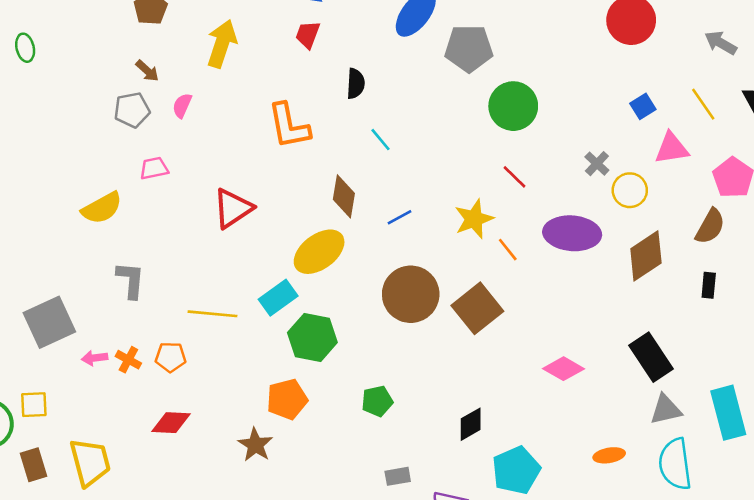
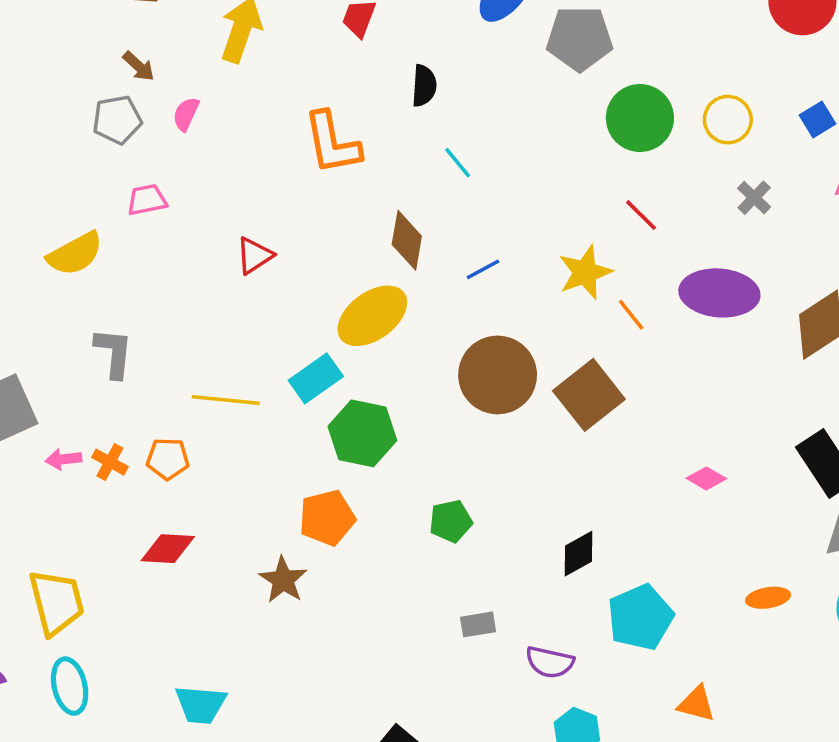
yellow circle: (630, 190) -> (728, 120), moved
red triangle: (233, 208) -> (254, 256), size x0.7
pink diamond: (563, 369) -> (706, 478), size x0.7

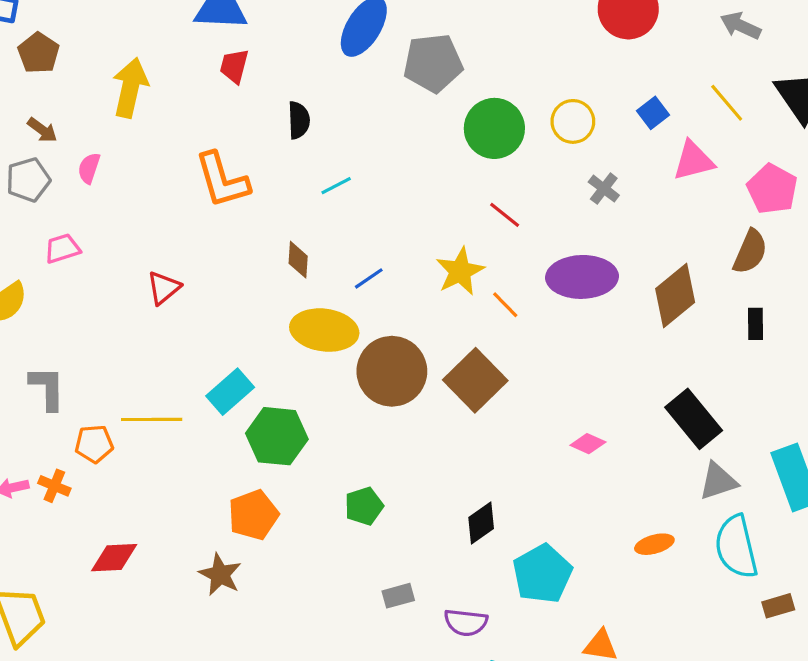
cyan line: (458, 163) -> (336, 186), turned -72
brown diamond: (407, 240) -> (298, 260), size x0.7
yellow ellipse: (372, 316) -> (324, 330), moved, turned 50
orange pentagon: (168, 459) -> (94, 444), moved

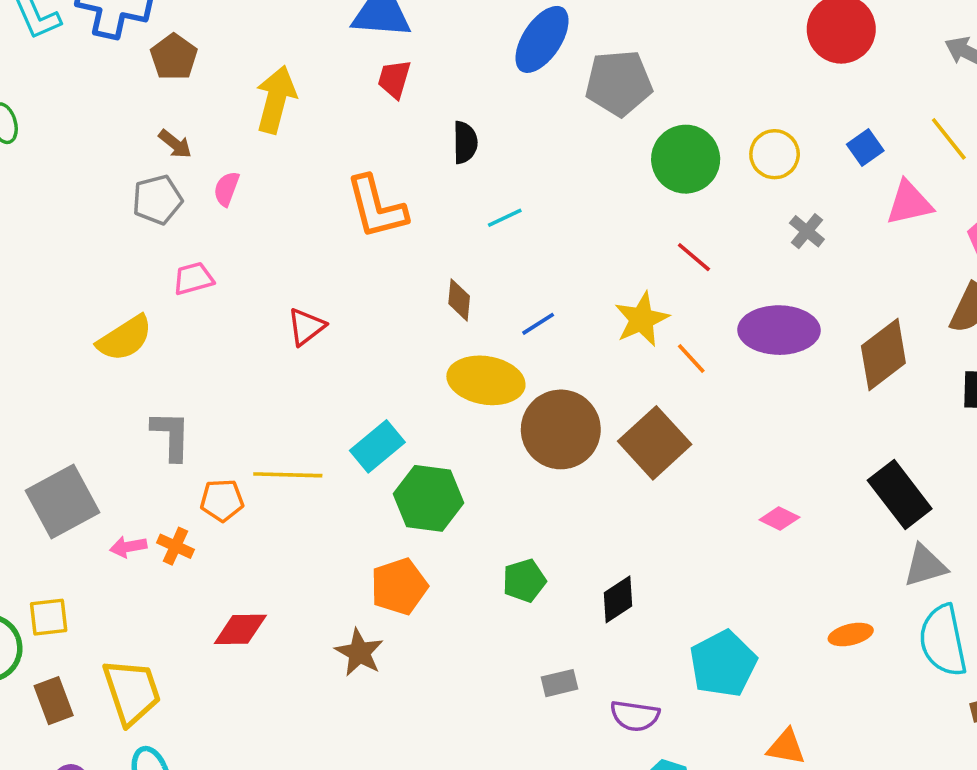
black diamond: (481, 523) -> (618, 599), moved

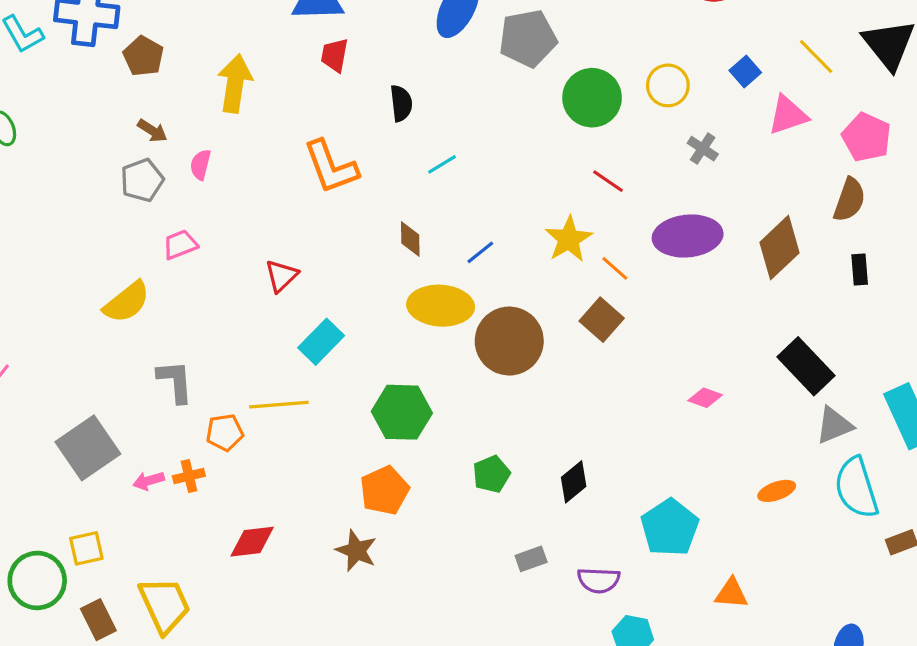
brown square: (655, 443) -> (602, 320), moved, size x0.7
cyan rectangle: (377, 446) -> (321, 342), moved
orange cross: (175, 546) -> (189, 476), turned -32

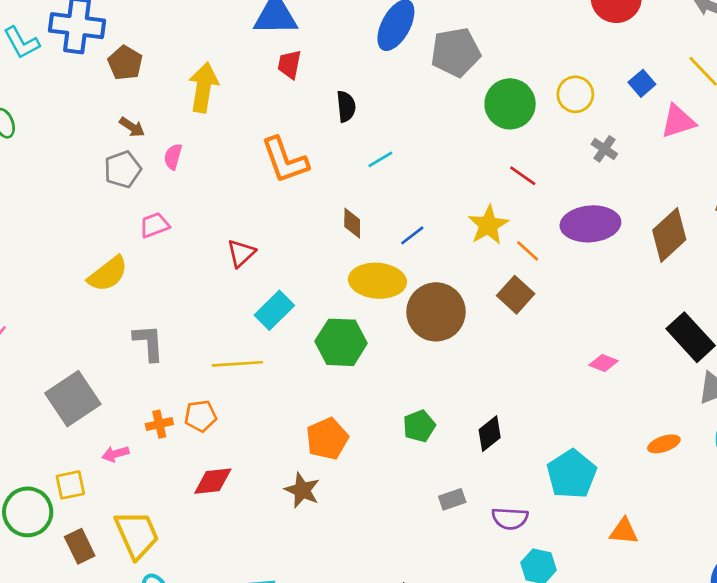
green hexagon: (402, 412) -> (341, 342), moved
orange pentagon: (225, 432) -> (200, 416), moved
pink arrow: (149, 481) -> (115, 454), moved

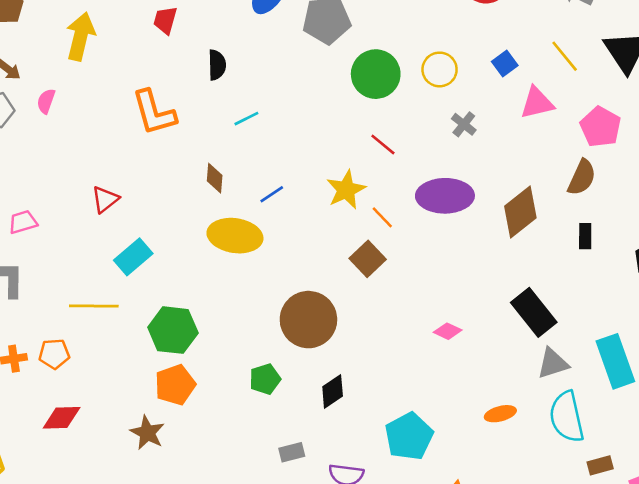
pink trapezoid: (154, 225) -> (23, 222), moved
brown circle: (436, 312) -> (308, 320), moved
green hexagon: (341, 342) -> (173, 330), moved

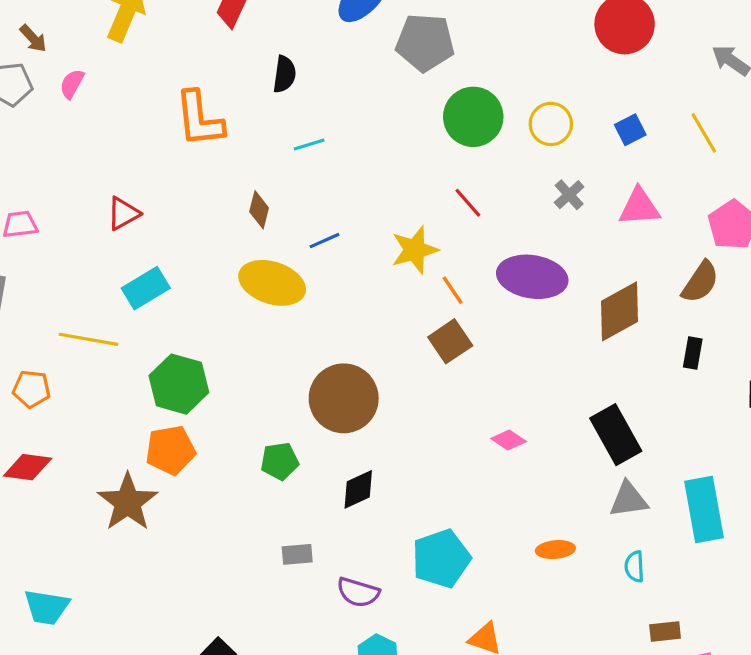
pink triangle: (537, 103) -> (639, 207), moved
brown square: (368, 259) -> (450, 341), moved
cyan semicircle: (567, 417) -> (635, 567), size x0.5
brown star: (147, 433) -> (128, 502), size x1.4

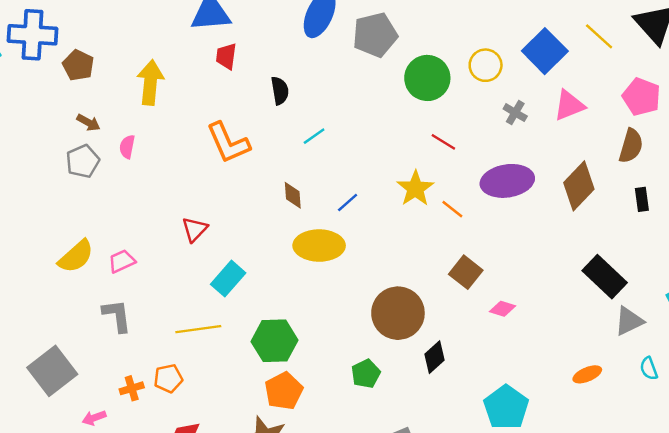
blue square: (630, 130) -> (545, 51), size x1.8
brown square: (450, 341) -> (466, 272), moved
pink diamond: (509, 440) -> (503, 309), moved
black diamond: (358, 489) -> (434, 357), moved

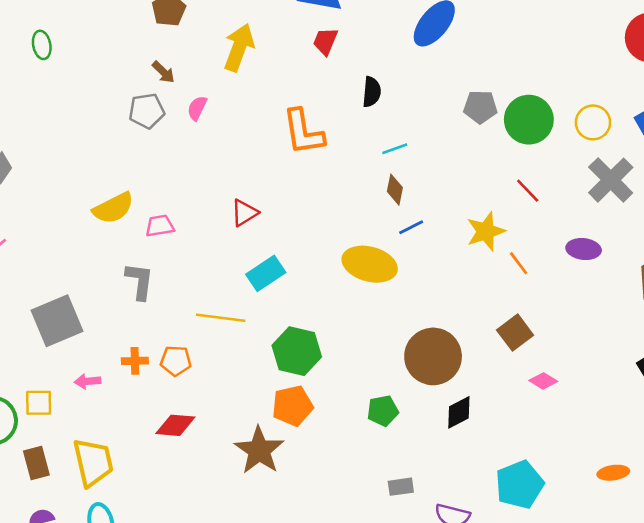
gray pentagon: (375, 35) -> (480, 107), moved, size x0.7
gray cross: (515, 113) -> (611, 180), size x1.8
purple ellipse: (507, 181) -> (584, 249), size x0.6
brown diamond: (293, 195) -> (395, 190), moved

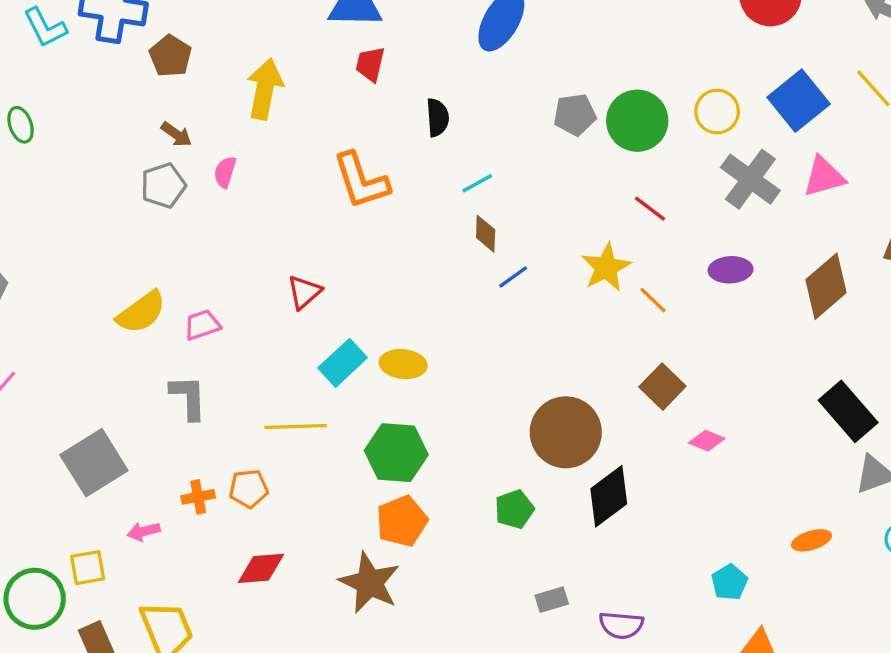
yellow ellipse: (370, 264) -> (403, 364), moved, size x0.7
black diamond: (459, 412) -> (609, 496), size x1.4
cyan pentagon: (520, 485) -> (729, 582), moved, size x0.6

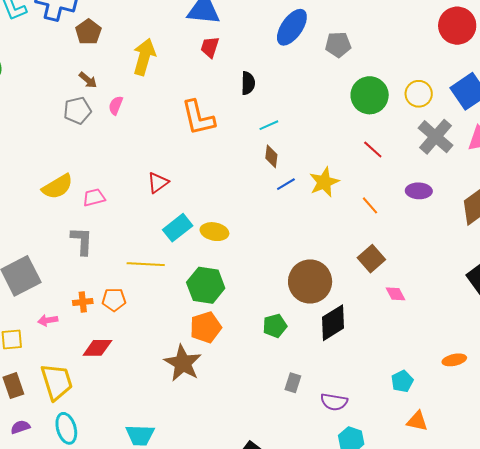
gray pentagon: (575, 115) -> (338, 45), moved
yellow star: (606, 267) -> (324, 182), moved
pink diamond: (707, 441) -> (396, 294), turned 35
red diamond: (261, 568) -> (97, 348), moved
gray rectangle: (552, 600) -> (293, 383), turned -60

